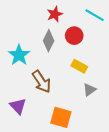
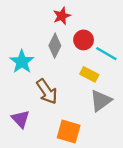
cyan line: (95, 15) -> (106, 54), moved
gray triangle: (89, 90) -> (101, 101), size x1.5

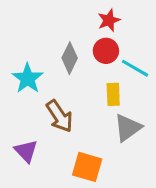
red star: (62, 16) -> (109, 20), moved
yellow rectangle: (89, 74) -> (113, 94), turned 60

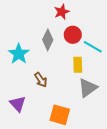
red star: (109, 20) -> (62, 12), moved
brown arrow: (59, 116) -> (41, 80), size x0.7

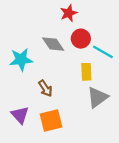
gray diamond: (48, 40) -> (53, 44), turned -60
cyan star: (19, 54) -> (21, 60), turned 30
orange square: (60, 115) -> (51, 121), moved, turned -30

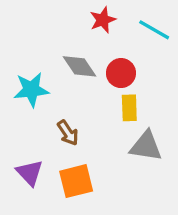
red circle: (81, 39) -> (121, 73), moved
cyan line: (103, 52) -> (154, 30), moved
gray triangle: (97, 97) -> (146, 146), turned 45

